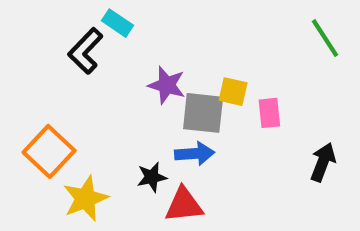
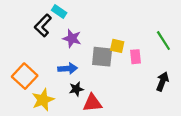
green line: (325, 38) -> (163, 41), moved
purple star: (167, 85) -> (72, 38), moved
blue arrow: (195, 154) -> (68, 69), moved

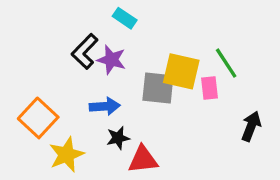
cyan rectangle: (59, 11) -> (125, 18), moved
black L-shape: (43, 25) -> (85, 51), moved
green line: (163, 41) -> (226, 63), moved
yellow square: (117, 46) -> (181, 71), size x1.6

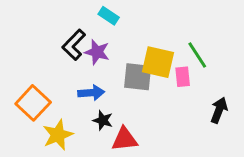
black star: (118, 138) -> (103, 120), turned 30

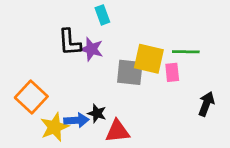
cyan rectangle: (109, 16) -> (102, 15), turned 36
black L-shape: (74, 45) -> (70, 42), turned -48
green line: (197, 55) -> (186, 52), turned -56
blue arrow: (91, 93) -> (76, 120), moved

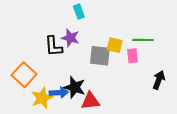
black L-shape: (70, 42) -> (54, 46), moved
yellow square: (149, 59) -> (115, 45), size x0.7
black star: (97, 113) -> (75, 87), size x1.5

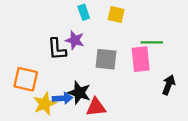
yellow square: (115, 45) -> (116, 15), moved
pink rectangle: (132, 56) -> (141, 59), size x1.6
orange square: (24, 75) -> (26, 79), turned -30

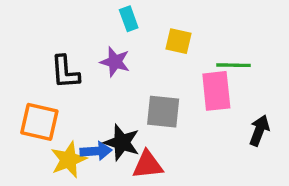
yellow square: (116, 15) -> (178, 41), moved
black L-shape: (57, 49) -> (65, 72), moved
gray square: (106, 59) -> (163, 112), moved

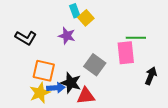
yellow square: (178, 41) -> (86, 18), moved, turned 35
black L-shape: (65, 72) -> (26, 38), moved, turned -55
gray square: (163, 112) -> (95, 65), turned 30
orange square: (39, 122) -> (44, 71), moved

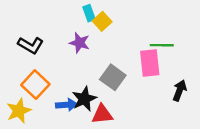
orange square: (44, 71) -> (35, 85), moved, turned 30
black star: (71, 83) -> (84, 99), turned 30
yellow star: (40, 93) -> (19, 111), moved

